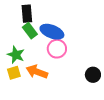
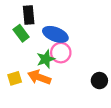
green rectangle: (30, 31) -> (21, 33), moved
green star: (16, 55) -> (46, 59), moved, turned 30

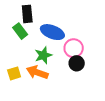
pink circle: (61, 53) -> (74, 48), moved
black circle: (99, 81) -> (77, 63), moved

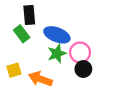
green star: (43, 55) -> (57, 54), moved
yellow square: (14, 73) -> (14, 70), moved

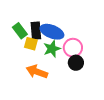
black rectangle: (29, 15) -> (36, 31), moved
yellow square: (14, 70) -> (31, 44), moved, turned 32

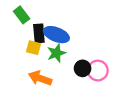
green rectangle: (20, 31) -> (22, 15), moved
pink circle: (73, 48) -> (98, 71), moved

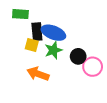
green rectangle: (22, 15) -> (20, 14), turned -49
black circle: (83, 68) -> (78, 56), moved

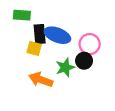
green star: (53, 50) -> (65, 67), moved
pink circle: (93, 67) -> (90, 44), moved

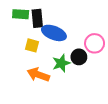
black rectangle: (40, 34) -> (37, 18), moved
pink circle: (90, 44) -> (95, 43), moved

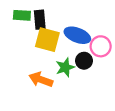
blue ellipse: (54, 33) -> (77, 35), moved
yellow square: (32, 45) -> (47, 40), moved, size x1.6

